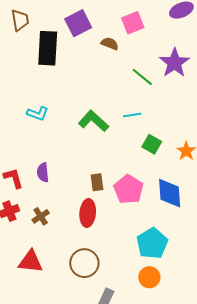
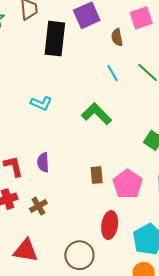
brown semicircle: (110, 44) -> (117, 37), turned -126
cyan line: (132, 115) -> (113, 73), moved, turned 66
red ellipse: (88, 213) -> (110, 225), moved

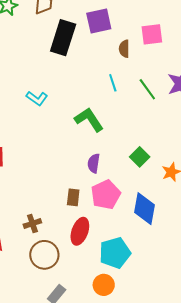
purple semicircle: (43, 162) -> (94, 163), moved
brown rectangle: (97, 175) -> (73, 197), moved
brown cross: (38, 206) -> (32, 223), moved

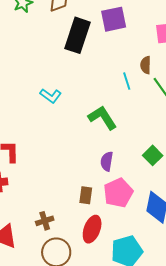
brown semicircle: (124, 49) -> (146, 65), moved

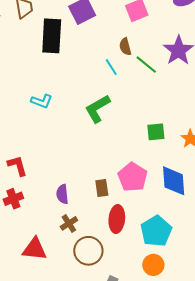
green L-shape: (103, 118) -> (98, 109), turned -72
green square: (153, 155) -> (156, 132), turned -36
purple semicircle: (107, 161) -> (62, 194), moved

